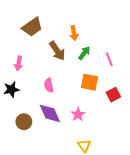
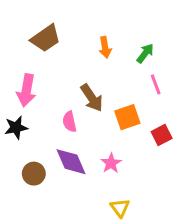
brown arrow: (57, 51) -> (92, 98), moved
green arrow: (84, 53) -> (145, 53), moved
pink arrow: (19, 63) -> (26, 90), size x1.5
orange square: (89, 82) -> (127, 117), turned -30

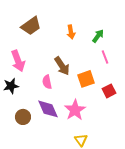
pink arrow: (26, 90) -> (18, 61), turned -30
pink star: (111, 163) -> (75, 110), size x1.5

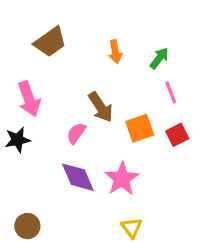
pink semicircle: (47, 82) -> (76, 133), turned 48
red square: (109, 91) -> (177, 135), moved
brown circle: (23, 117) -> (27, 226), moved

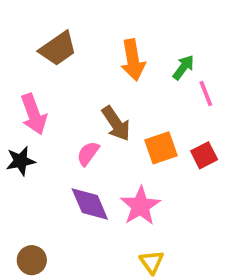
orange arrow: (115, 52) -> (133, 60), size x1.5
pink line: (171, 92) -> (206, 94), moved

